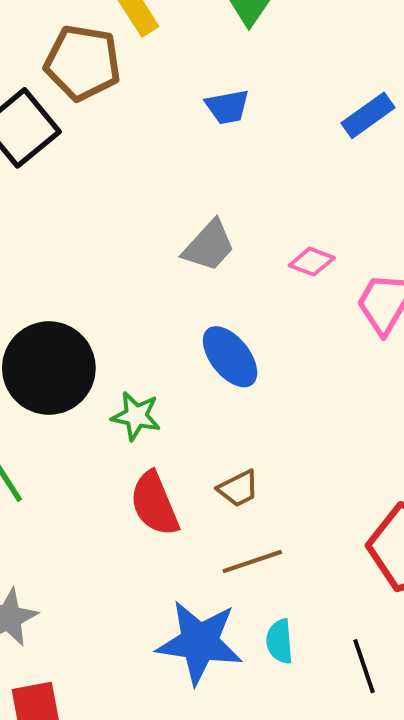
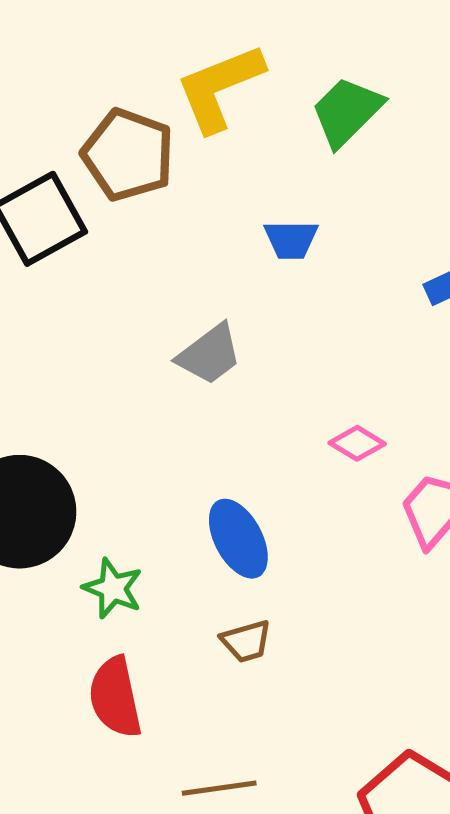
gray trapezoid: (209, 246) -> (209, 354), moved
brown trapezoid: (238, 488) -> (246, 641), moved

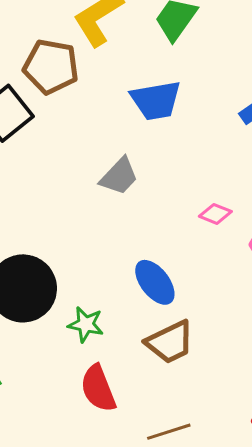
blue trapezoid: (291, 240) -> (156, 100), size x1.6
brown trapezoid: (246, 641) -> (170, 342), size x1.6

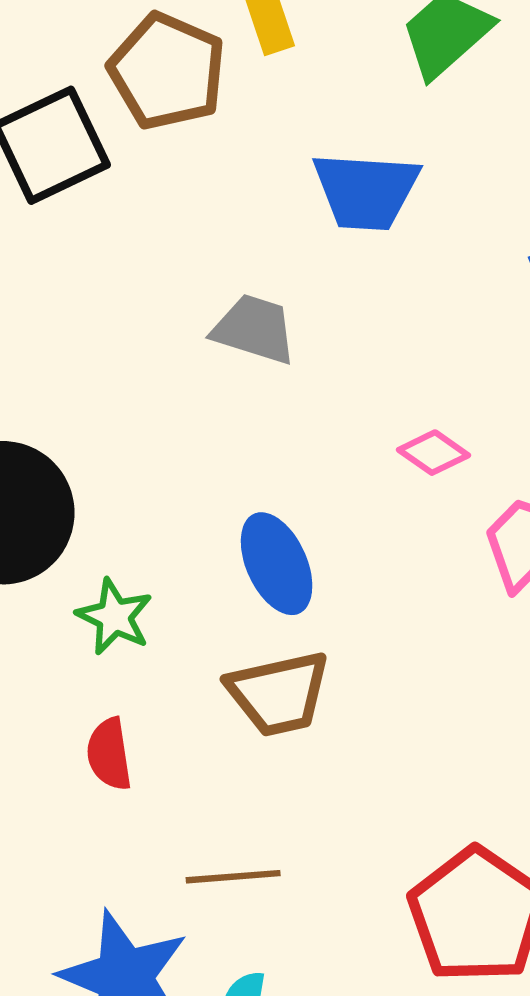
gray trapezoid: (119, 176) -> (254, 329), turned -129
red semicircle: (98, 388) -> (109, 754), size x0.7

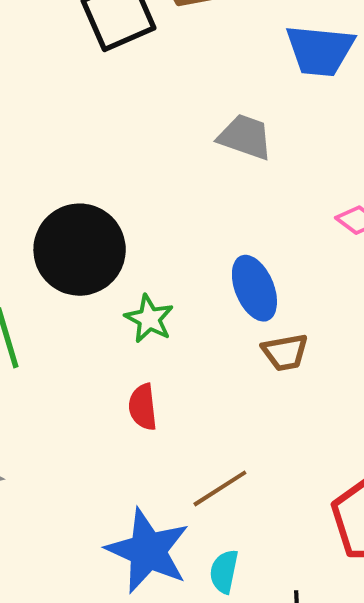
brown trapezoid: (279, 694) -> (285, 352), moved, size x0.7
brown line: (233, 877) -> (220, 488), turned -30

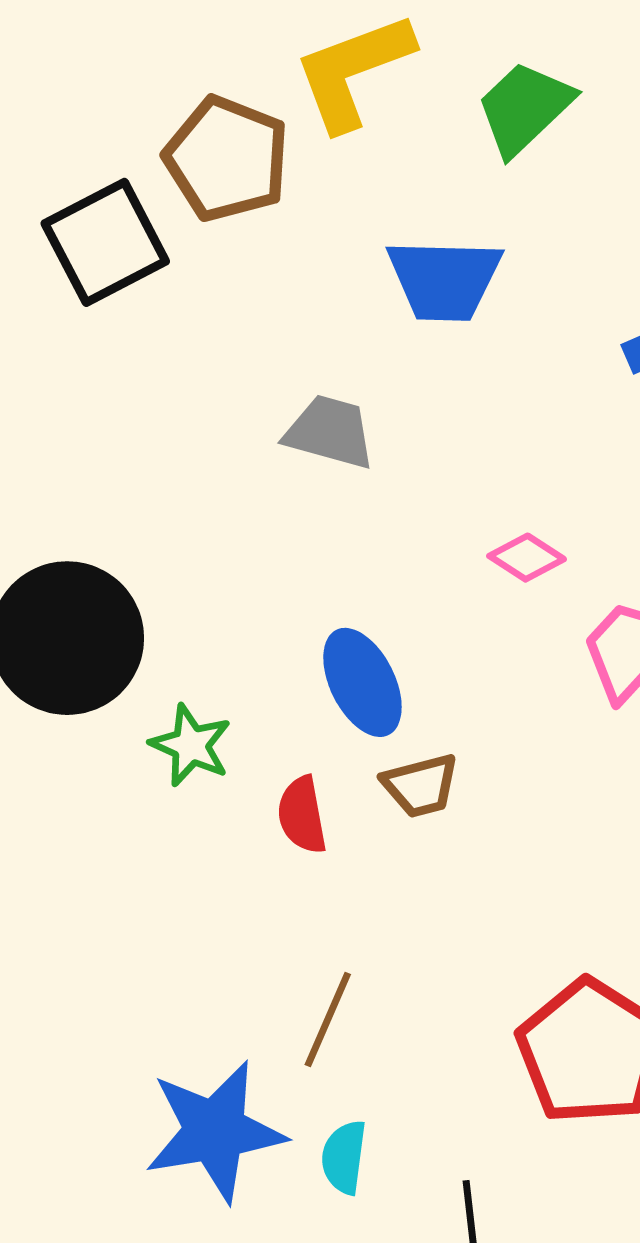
red semicircle: (143, 407) -> (302, 815), moved
brown line: (220, 488) -> (328, 1019), turned -30
blue star: (148, 551) -> (215, 1131), turned -30

